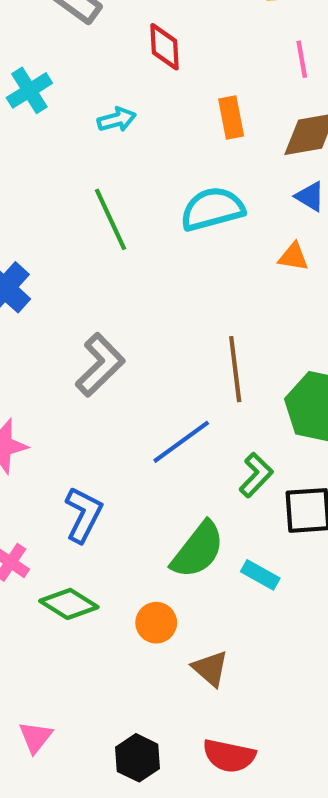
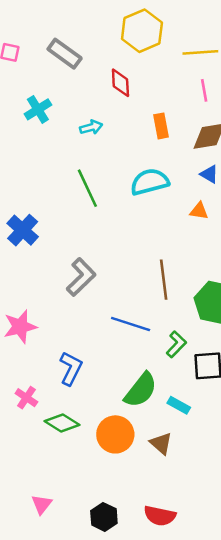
blue line: (181, 442) -> (131, 324), turned 54
orange circle: (156, 623) -> (115, 434), size x1.5
brown triangle: (210, 668) -> (161, 443), moved

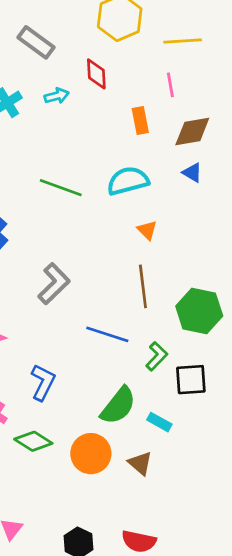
pink line: (204, 90) -> (170, 85), moved
cyan arrow: (91, 127) -> (57, 96), moved
green line: (87, 188) -> (61, 188), turned -45
orange triangle: (199, 211) -> (147, 230), moved, turned 36

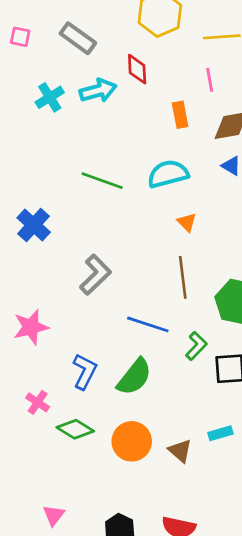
cyan arrow: (57, 96) -> (98, 91), size x1.5
green semicircle: (118, 406) -> (134, 377), moved
cyan rectangle: (159, 422) -> (220, 433), moved, turned -45

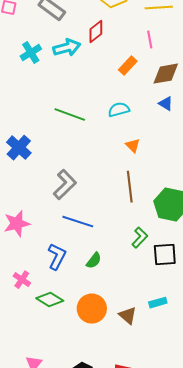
red diamond: (137, 69) -> (96, 32), turned 55
orange rectangle: (180, 115) -> (128, 66), turned 54
cyan semicircle: (168, 174) -> (119, 110), size x0.7
blue line: (148, 324) -> (78, 222), moved
green semicircle: (134, 377) -> (94, 261), size x0.6

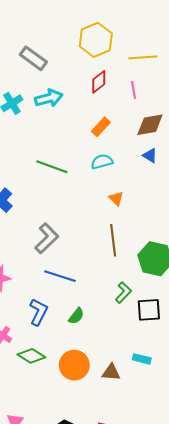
red diamond: (96, 32) -> (99, 82), moved
orange rectangle: (128, 66) -> (101, 127), moved
cyan rectangle: (158, 303) -> (142, 359), turned 30
brown triangle: (128, 316) -> (111, 372), turned -36

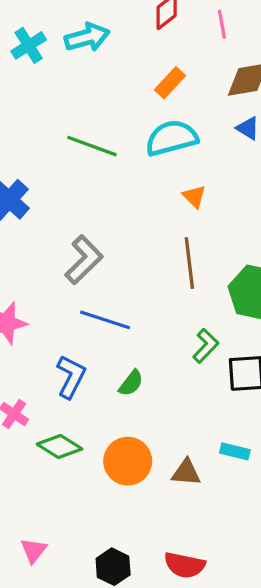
cyan semicircle: (102, 162) -> (172, 138), size x1.5

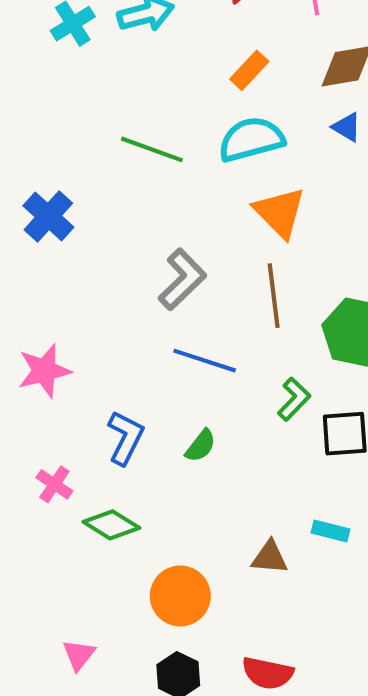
orange triangle: (194, 196) -> (280, 212), size x1.8
gray L-shape: (84, 260) -> (182, 279), moved
blue line: (105, 320) -> (205, 361), moved
orange circle: (128, 461) -> (180, 596), moved

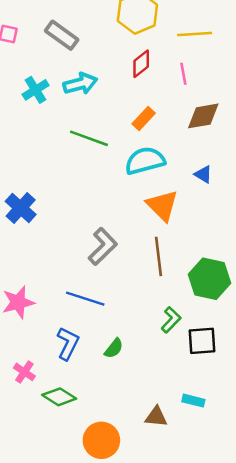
blue triangle: (347, 127) -> (203, 174), moved
green line: (152, 149) -> (89, 138), moved
blue line: (205, 361) -> (85, 299), moved

